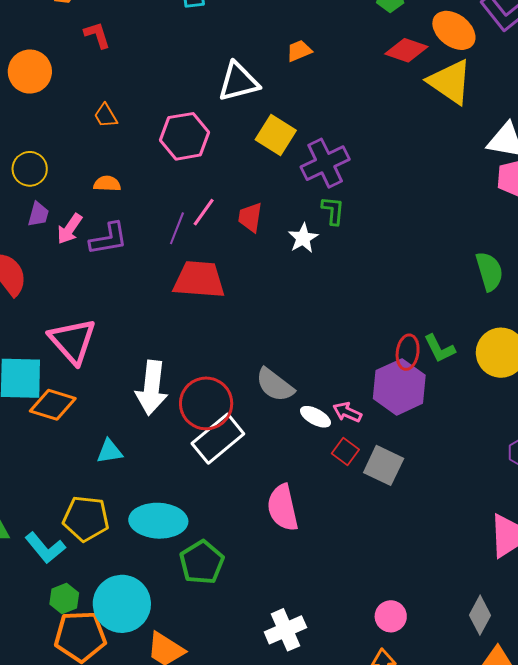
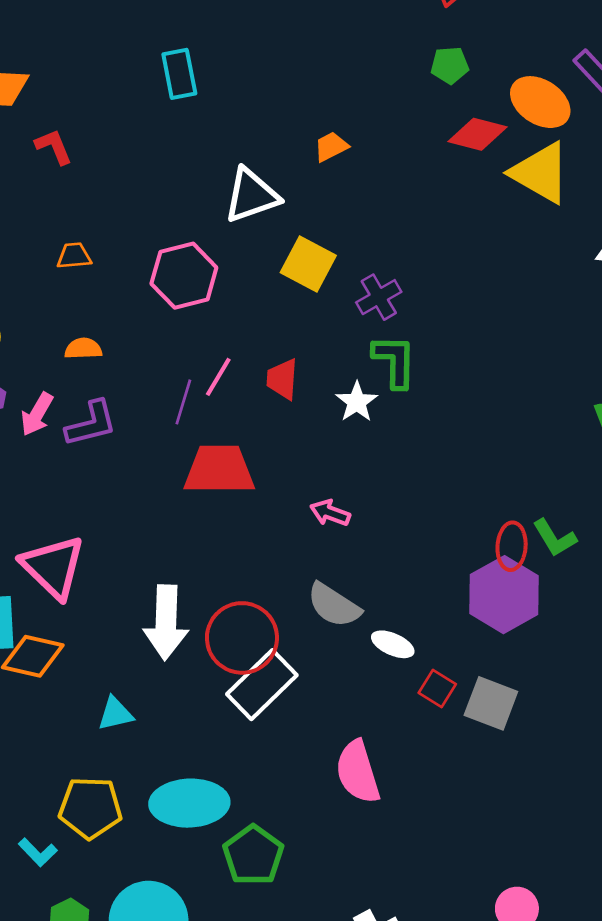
orange trapezoid: (106, 116) -> (74, 256), turned 120
purple cross: (325, 163) -> (379, 297), size x0.7
green L-shape: (333, 211) -> (395, 361), size x1.4
pink arrow: (347, 412) -> (330, 513), moved
cyan L-shape: (45, 548) -> (38, 852), size x0.7

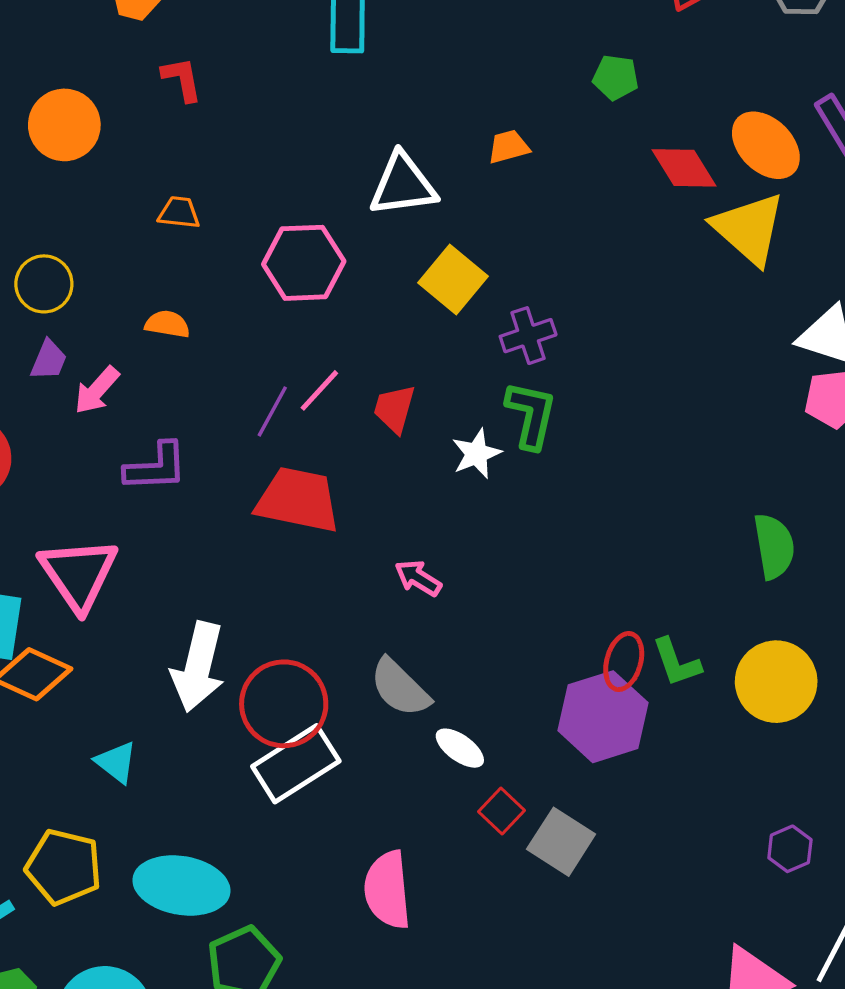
green pentagon: (450, 65) -> (616, 77), moved
red diamond: (477, 134) -> (684, 168), turned 32
purple L-shape: (91, 424) -> (156, 467), moved
cyan triangle: (115, 714) -> (116, 762), turned 39

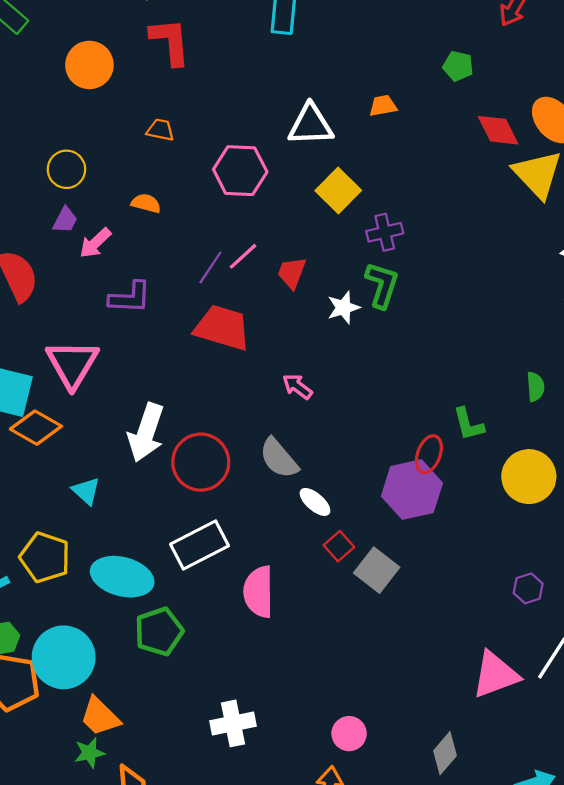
red L-shape: (182, 79) -> (170, 42), size x1.6
green semicircle: (774, 546) -> (535, 387), size x0.7
green L-shape: (676, 662) -> (468, 424), moved
white rectangle: (296, 764) -> (200, 545), moved

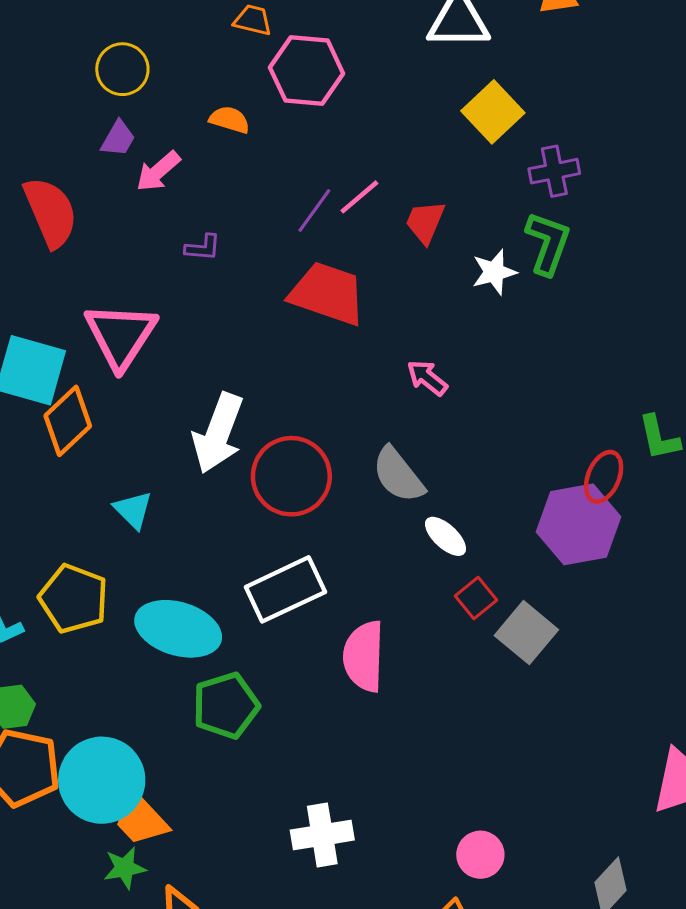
pink hexagon: (240, 171) -> (307, 71), moved
purple L-shape: (130, 297) -> (203, 248), size x0.6
orange diamond: (36, 428) -> (68, 421), turned -75
cyan circle: (64, 657) -> (102, 780), moved

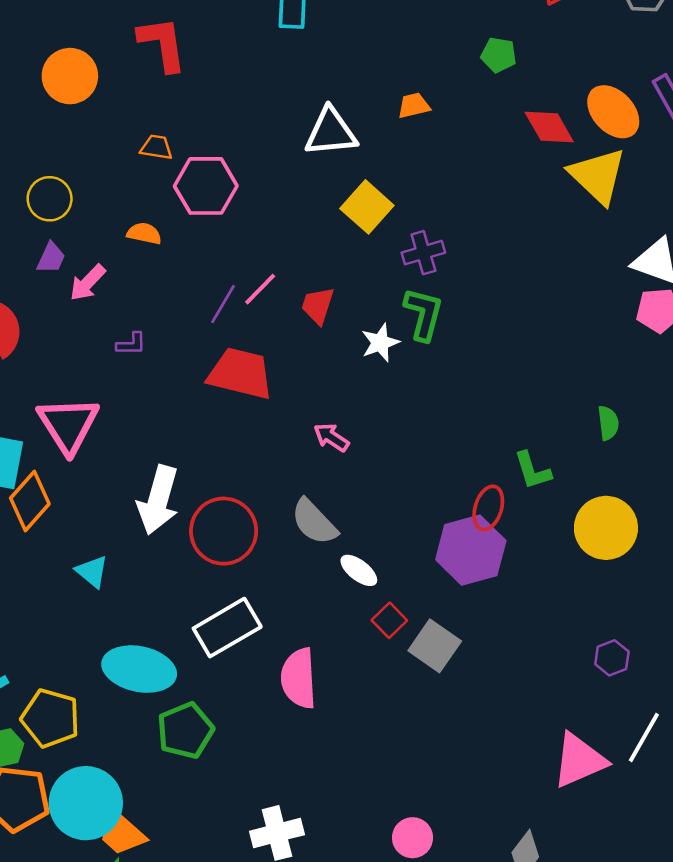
yellow pentagon: (74, 599) -> (50, 718), moved

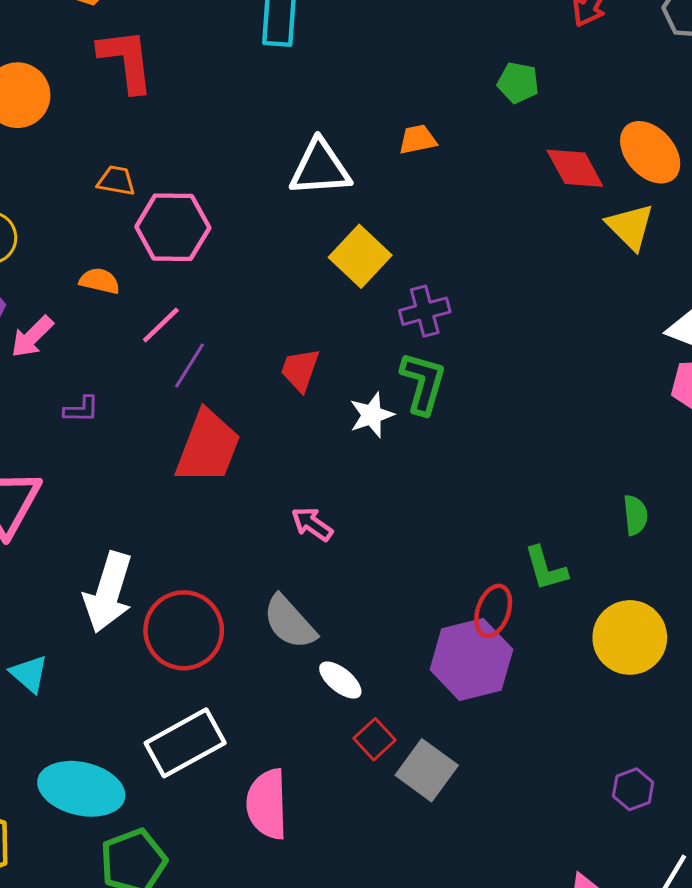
yellow triangle: (598, 176) -> (630, 227), size x0.7
pink line: (260, 289) -> (161, 325), moved
red trapezoid: (240, 373) -> (208, 447), turned 96

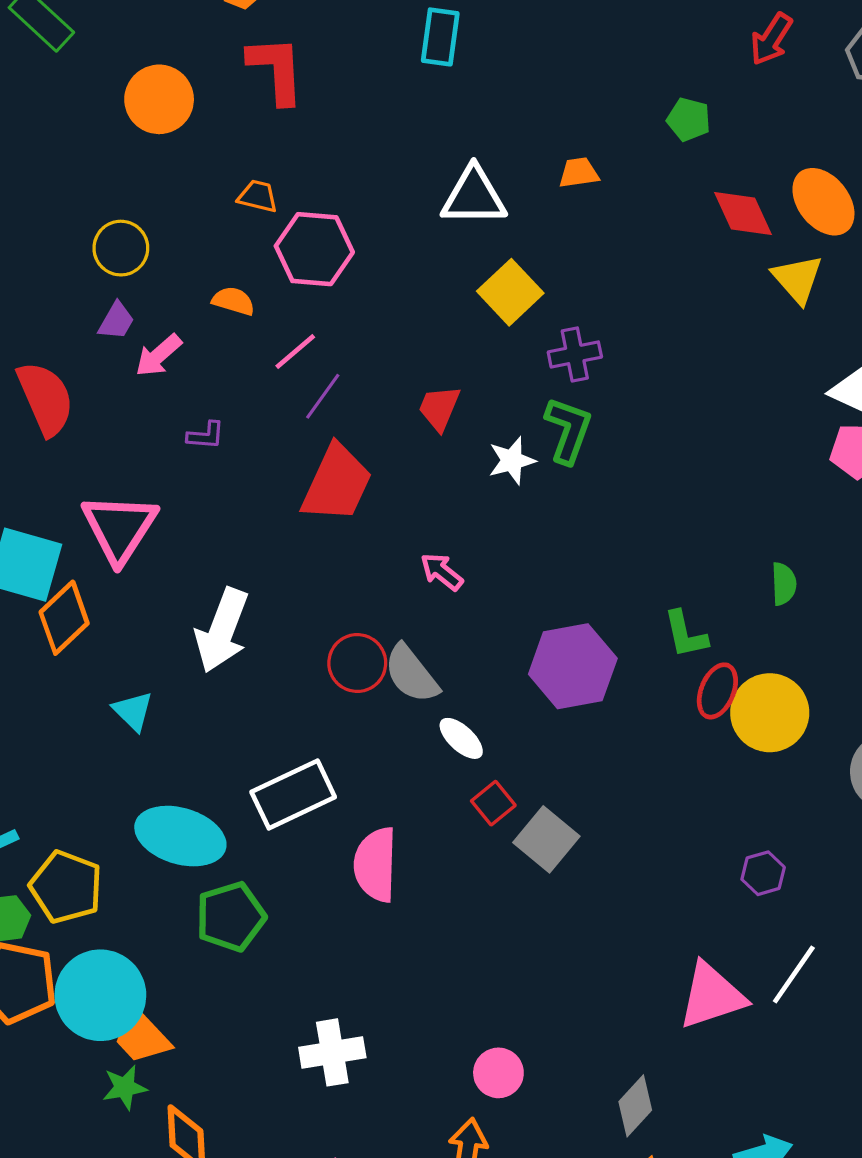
red ellipse: (493, 611) -> (717, 691), moved
red circle: (184, 630) -> (357, 663), moved, size x0.7
purple hexagon: (471, 660) -> (573, 666), moved

